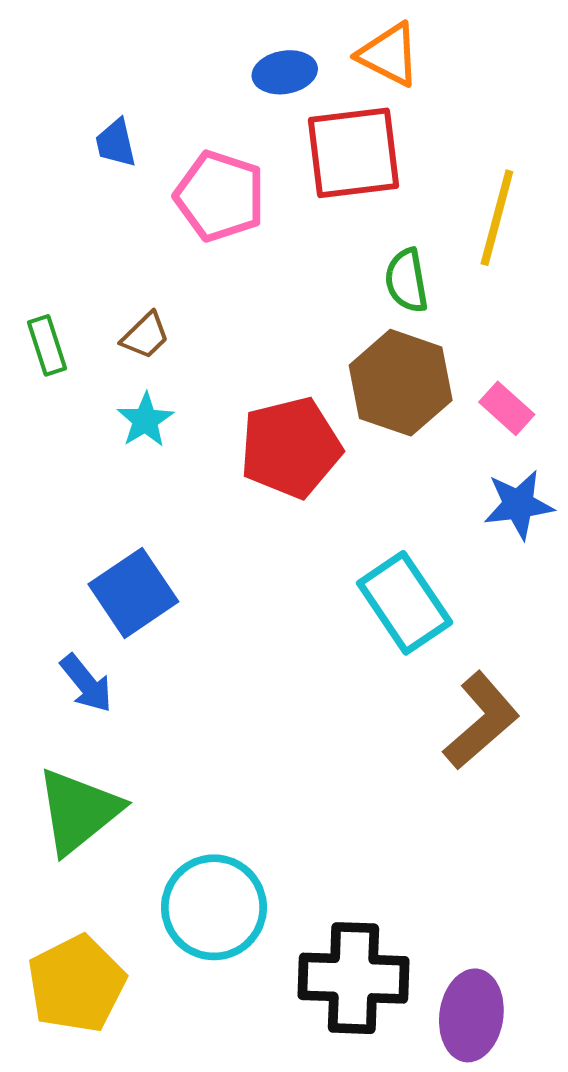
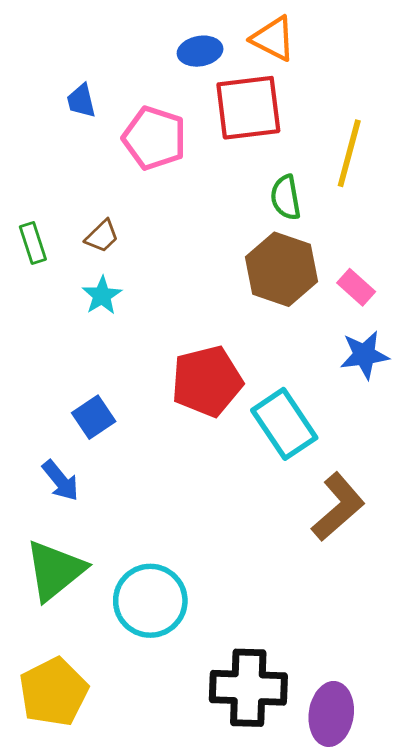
red pentagon: (291, 448) -> (207, 381), moved
blue square: (133, 593) -> (94, 417), size x0.7
cyan circle: (214, 907) -> (150, 601), moved

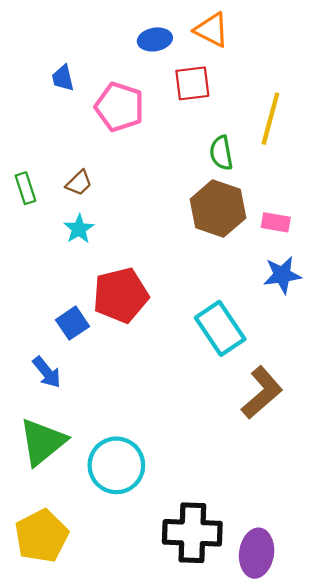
red square: (248, 108) -> (192, 83), size x0.7
pink rectangle: (356, 287) -> (276, 222), turned -32
red pentagon: (207, 381) -> (121, 295), moved

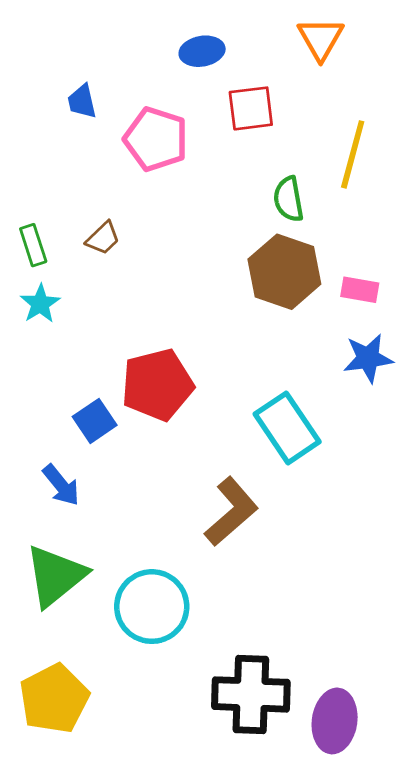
orange triangle: (212, 30) -> (321, 39), moved, turned 33
cyan star: (79, 229) -> (40, 304), moved
brown L-shape: (262, 393) -> (231, 512), moved

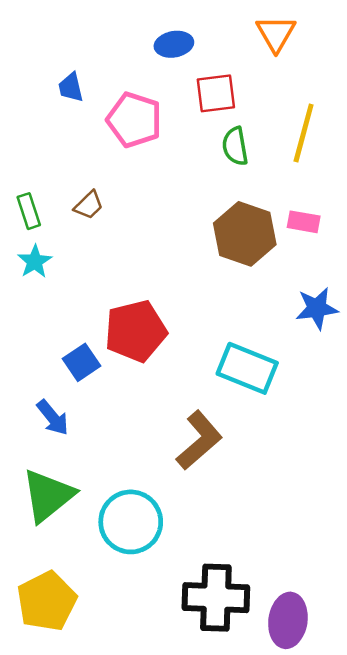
green semicircle: (289, 199) -> (235, 146), moved
pink rectangle: (360, 290) -> (304, 222), moved
cyan rectangle: (287, 428) -> (247, 368), turned -34

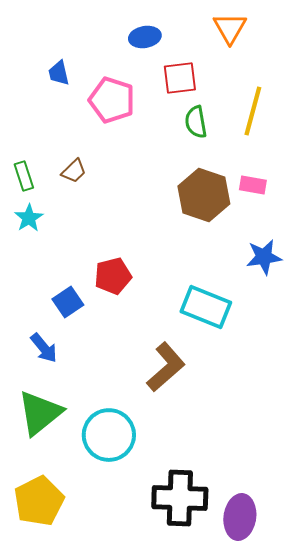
red pentagon: (136, 331) -> (113, 276), size x0.7

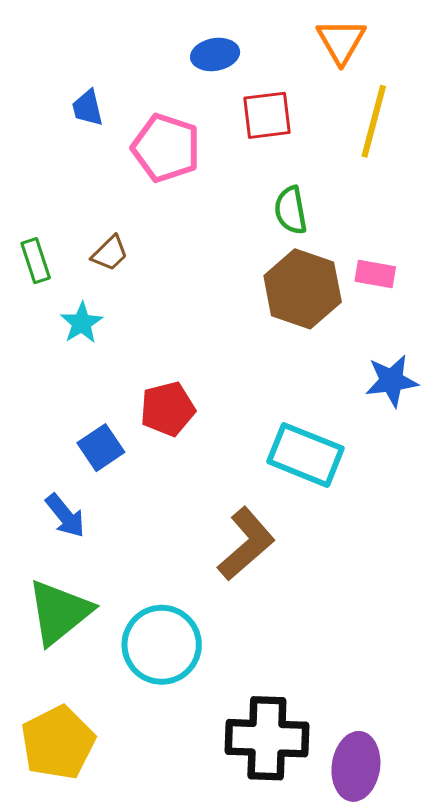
yellow line: (253, 111) -> (374, 121), moved
green semicircle: (196, 122) -> (291, 210), moved
cyan star: (29, 218) -> (82, 323), moved

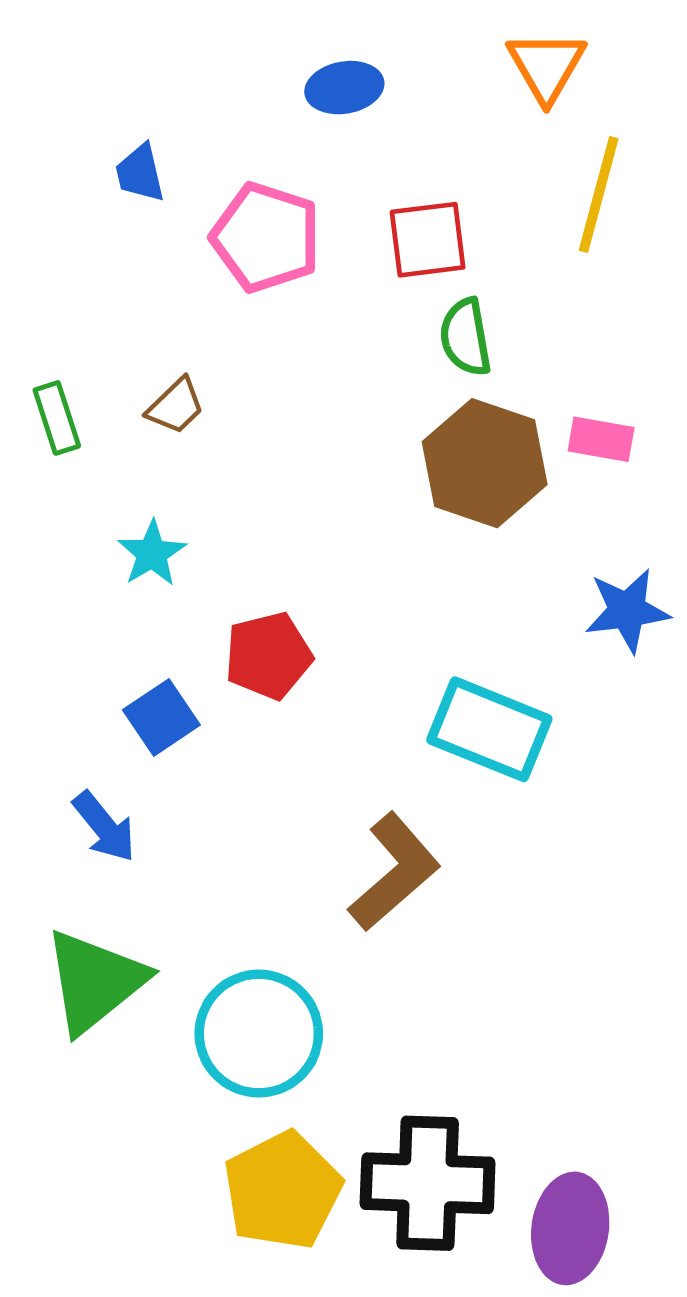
red square: (267, 115) -> (428, 240), moved
cyan star: (82, 323) -> (152, 553), moved
yellow pentagon: (58, 743) -> (283, 1190), moved

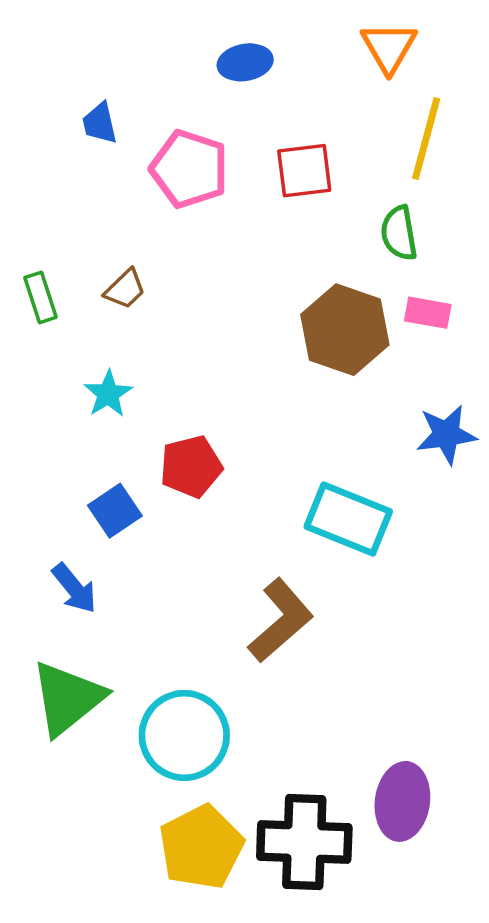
green semicircle: (466, 337) -> (399, 233), moved
purple ellipse: (570, 1228) -> (402, 801), moved

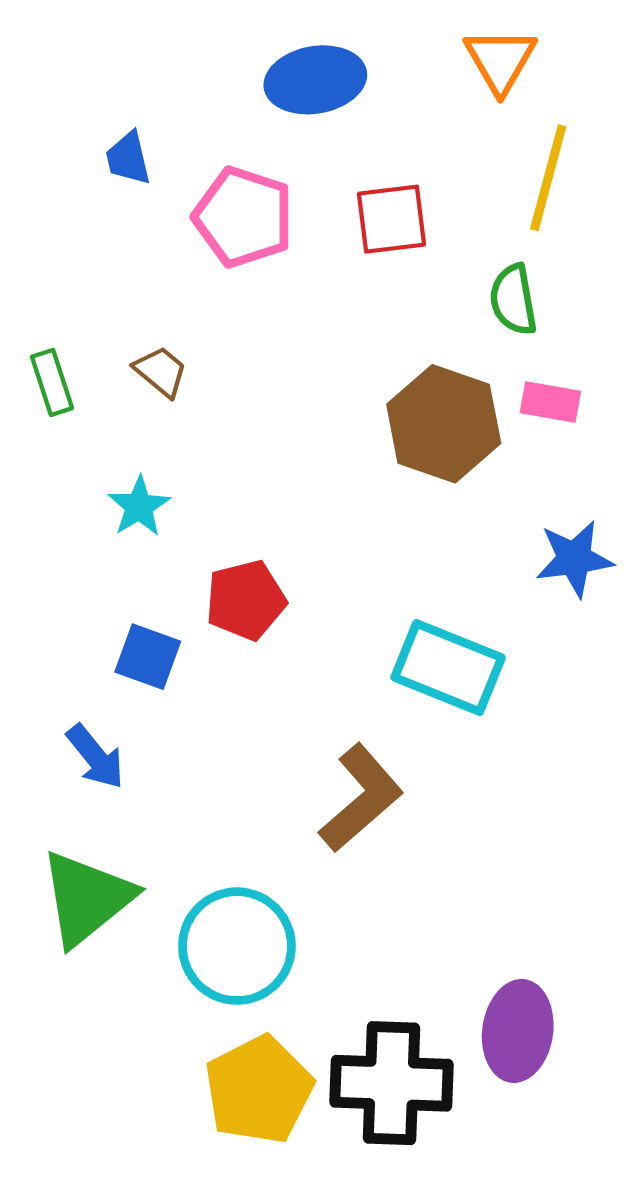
blue ellipse: (245, 62) -> (315, 80), size x1.4
brown trapezoid: (125, 289) -> (161, 372), turned -96
blue square: (115, 511) -> (148, 657), turned -36

